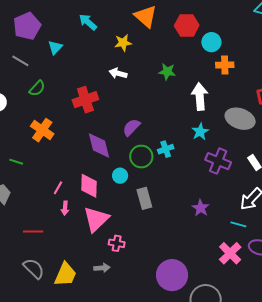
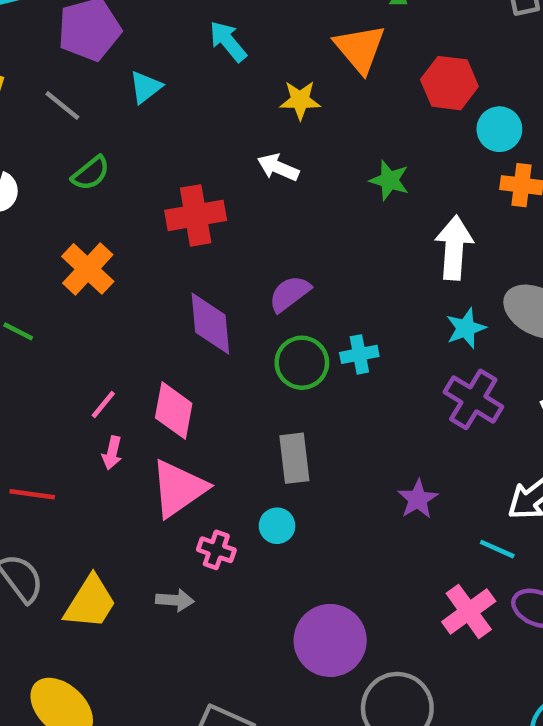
cyan star: (200, 132) -> (466, 328), moved
cyan circle: (120, 176) -> (277, 526), moved

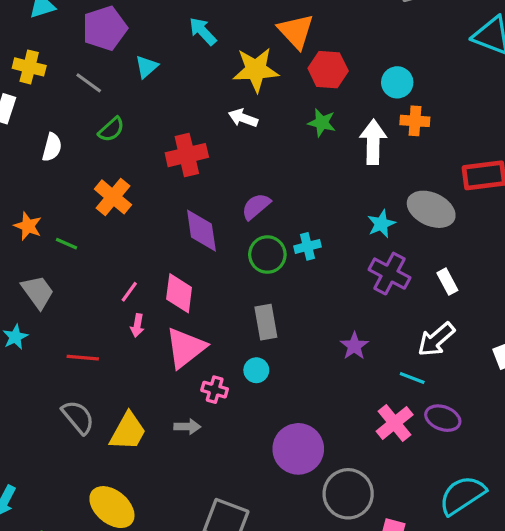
red hexagon: (449, 83) -> (328, 70), moved
yellow star: (300, 100) -> (256, 70), size x1.6
white arrow: (454, 248) -> (373, 142), moved

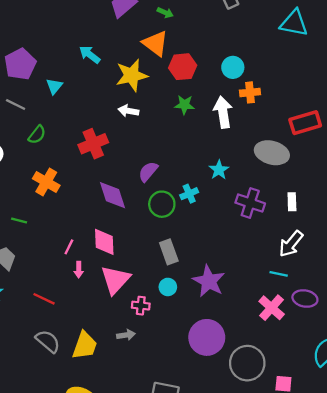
cyan star: (381, 224) -> (219, 170), moved
white rectangle: (447, 282) -> (292, 202), turned 36
purple star: (354, 346) -> (209, 281), moved, size x1.6
red line: (83, 358) -> (44, 299), turned 30

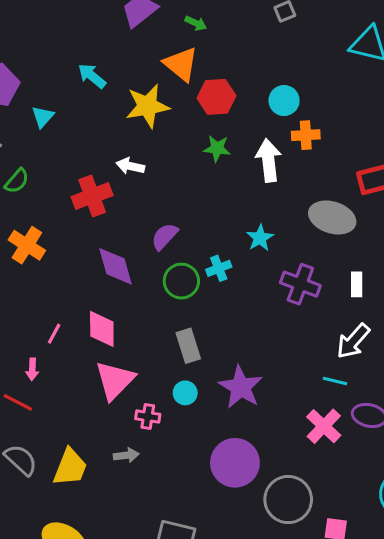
white arrow: (128, 111) -> (130, 166), moved
pink arrow: (79, 270) -> (32, 369), moved

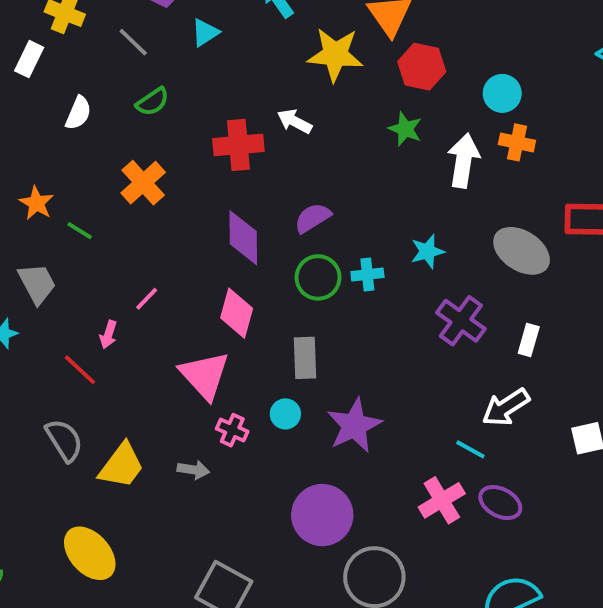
pink diamond: (102, 329) -> (237, 313), moved
pink triangle: (115, 380) -> (205, 375), turned -42

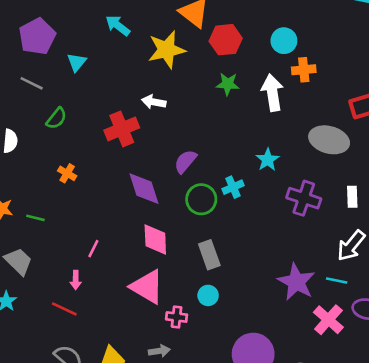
orange cross: (143, 183) -> (67, 173), size x0.6
purple star: (354, 425) -> (296, 282), moved

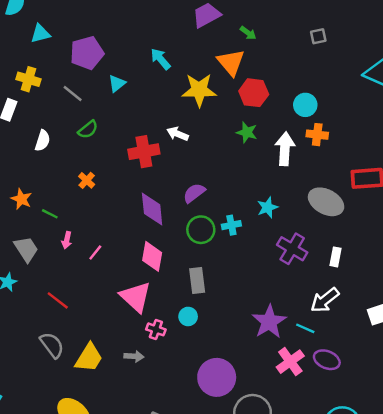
pink arrow: (76, 280) -> (67, 240), moved

